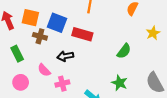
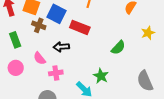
green star: (119, 83) -> (101, 76), moved

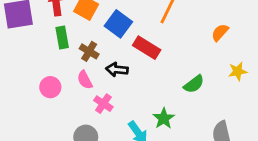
brown cross: (39, 25) -> (89, 51), moved
green rectangle: (15, 40) -> (62, 38), moved
pink cross: (56, 73) -> (103, 104), turned 32

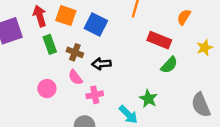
red rectangle: (147, 48) -> (159, 40), moved
pink cross: (103, 104) -> (95, 95), turned -35

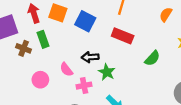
red rectangle: (159, 40) -> (123, 36), moved
brown cross: (75, 52) -> (24, 48), moved
green star: (148, 99) -> (107, 72), moved

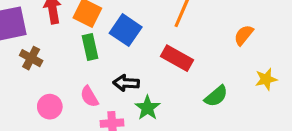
green rectangle: (43, 39) -> (90, 47), moved

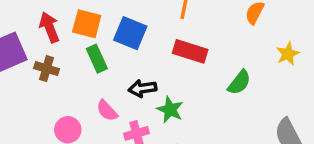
brown cross: (31, 58) -> (47, 69), moved

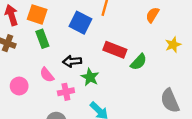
blue square: (130, 33) -> (80, 23), moved
red rectangle: (190, 51) -> (115, 50), moved

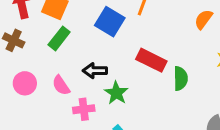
green rectangle: (42, 39) -> (59, 38), turned 54
green semicircle: (139, 62) -> (181, 78), turned -48
pink circle: (19, 86) -> (25, 83), moved

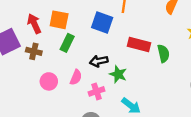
pink semicircle: (61, 85) -> (76, 77), turned -112

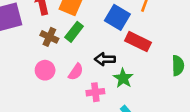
red rectangle: (139, 45) -> (138, 42), moved
brown cross: (34, 51) -> (49, 37), moved

